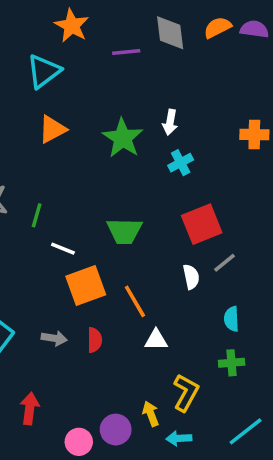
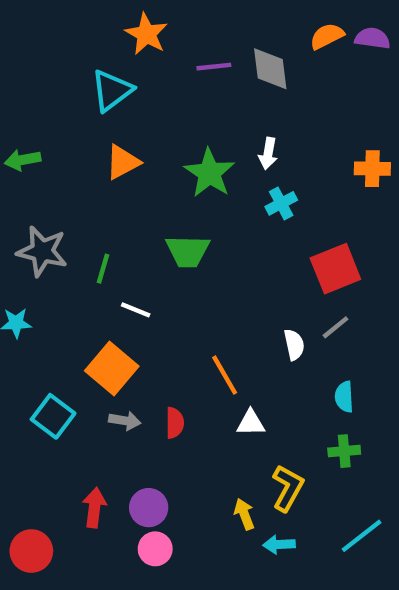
gray diamond: (170, 33) -> (270, 69), moved
red square: (202, 224) -> (335, 269), moved
green trapezoid: (124, 231) -> (188, 251), moved
orange square: (86, 286) -> (112, 369), moved, turned -30
purple circle: (116, 430) -> (149, 508), moved

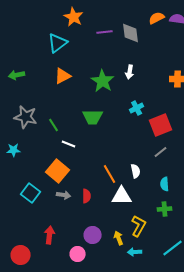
cyan cross: (281, 203) -> (137, 108), moved
green line: (103, 269) -> (54, 125), turned -48
white semicircle: (294, 345) -> (136, 171), moved
white triangle: (251, 423) -> (122, 196), size x1.5
purple circle: (149, 508) -> (93, 235), moved

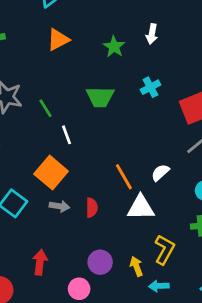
green star: (103, 81) -> (114, 47), size x0.7
cyan cross: (137, 108) -> (150, 87), moved
white line: (69, 144) -> (66, 135), turned 48
white semicircle: (136, 171) -> (160, 173), turned -120

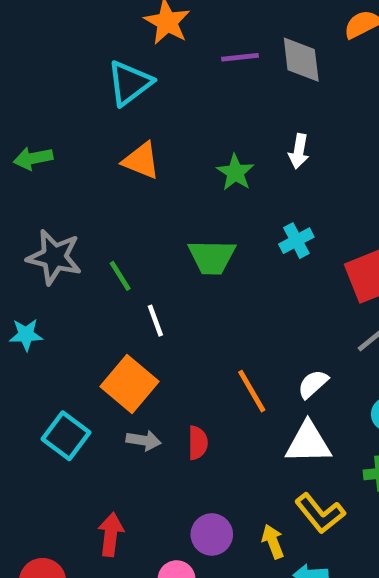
orange triangle: (58, 40) -> (141, 161), turned 50
white triangle: (141, 208) -> (308, 443), moved
yellow L-shape: (164, 250) -> (320, 513), turned 112

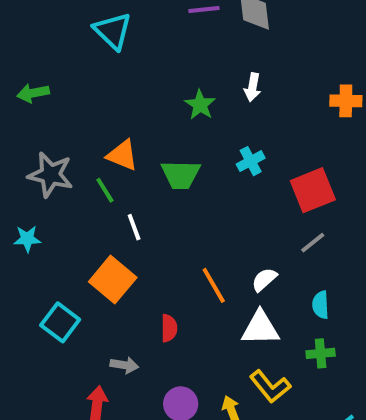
cyan triangle: (129, 83) -> (113, 31), turned -39
orange triangle: (141, 161) -> (122, 155), moved
gray arrow: (144, 440) -> (124, 365), moved

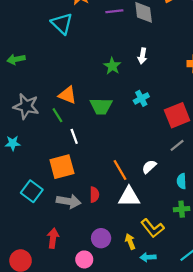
orange square: (113, 280) -> (62, 167), turned 35
white triangle: (260, 328) -> (129, 197), moved
gray arrow: (124, 365) -> (69, 201), moved, size x1.5

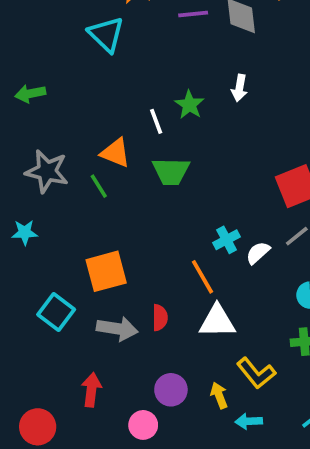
cyan cross: (141, 98) -> (226, 240), moved
white line: (74, 136) -> (156, 121), moved
white semicircle: (149, 167) -> (258, 253), moved

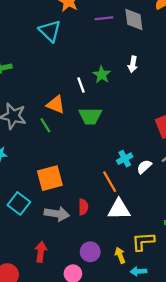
yellow L-shape: (256, 373) -> (143, 241), turned 125

